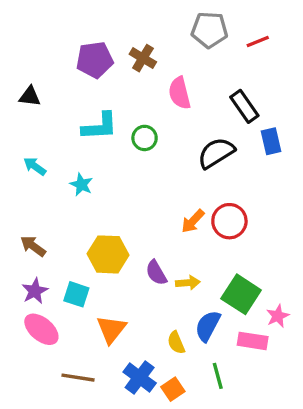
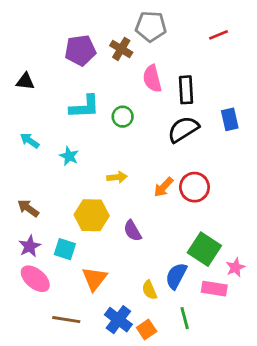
gray pentagon: (209, 30) -> (151, 26), moved
black rectangle: (244, 106) -> (186, 90), moved, turned 32
yellow arrow: (188, 283) -> (117, 177), moved

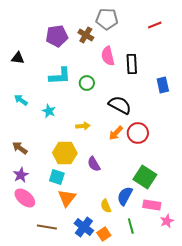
black semicircle: (183, 129) -> (120, 105), moved, turned 60
cyan square: (65, 249) -> (57, 177), moved
pink star: (235, 267) -> (167, 221), moved

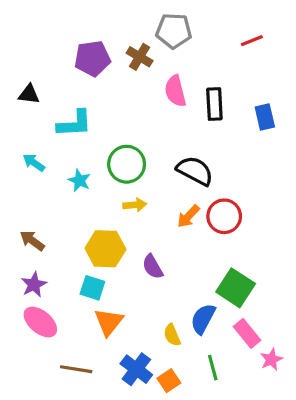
cyan L-shape: (60, 76) -> (75, 124), moved
green circle: (87, 83) -> (127, 164), moved, size x1.5
blue rectangle: (163, 85) -> (265, 117), moved
pink rectangle: (152, 205) -> (247, 333), turned 42

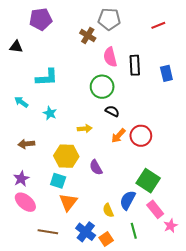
purple pentagon: (92, 58) -> (41, 19), moved
black triangle: (29, 94) -> (16, 47), moved
green circle: (127, 164) -> (102, 87), moved
black semicircle: (195, 171) -> (112, 111), moved, size x0.6
brown arrow: (32, 241) -> (26, 144), moved, turned -42

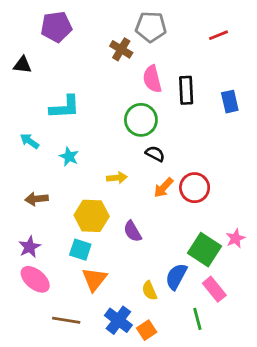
pink star: (171, 226) -> (235, 238), moved
green line: (134, 231) -> (197, 319), moved

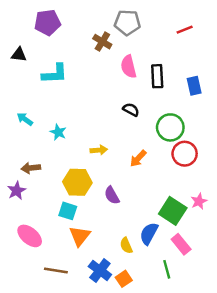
cyan L-shape: (65, 107) -> (55, 74), moved
green circle: (141, 120) -> (170, 127), moved
black semicircle: (155, 154) -> (131, 110), moved
red circle: (195, 188) -> (185, 154), moved
purple star: (30, 247) -> (16, 191), moved

